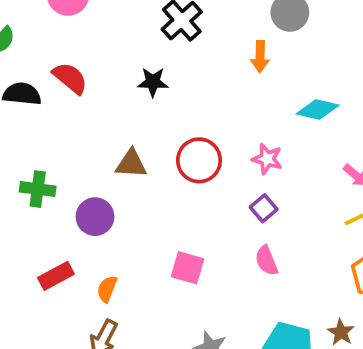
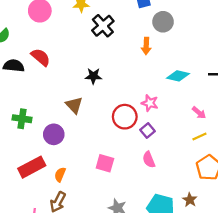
black star: (153, 82) -> (93, 76), moved
red circle: (199, 160) -> (125, 117), moved
brown triangle: (131, 164) -> (74, 105), turned 42
red rectangle: (56, 276) -> (32, 167), size x1.4

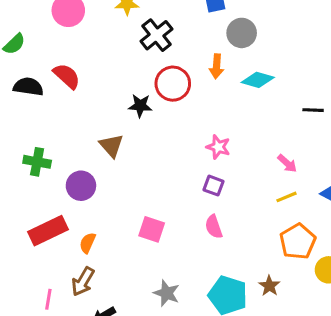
cyan diamond: (178, 76) -> (258, 80), moved
red circle: (125, 117) -> (173, 84), moved
purple square: (148, 130) -> (214, 186), turned -32

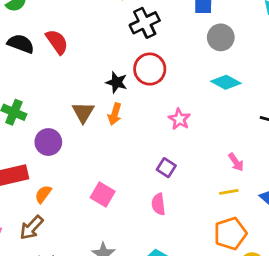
orange arrow: (217, 66) -> (115, 114), moved
pink star: (218, 147) -> (179, 119), moved

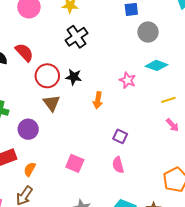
black cross: (145, 23) -> (76, 37), moved
red circle: (150, 69) -> (47, 76), moved
orange arrow: (115, 114) -> (98, 100), moved
pink star: (179, 119) -> (128, 80), moved
yellow line: (229, 192) -> (168, 100), moved

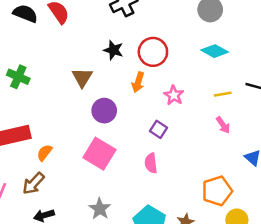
red circle: (47, 76) -> (153, 52), moved
pink star: (128, 80) -> (174, 95), moved
purple circle: (28, 129) -> (104, 111), moved
pink square: (75, 163) -> (99, 154), size x1.4

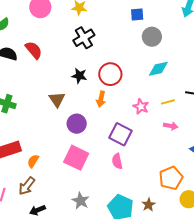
cyan diamond: (215, 51) -> (158, 69), turned -35
pink star: (174, 95) -> (141, 107), moved
pink arrow: (223, 125) -> (171, 126), turned -40
purple square: (159, 129) -> (121, 134), size x1.6

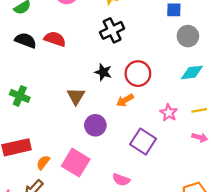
red semicircle: (34, 50) -> (55, 39), turned -36
orange arrow: (101, 99) -> (125, 100), turned 42
pink square: (76, 158) -> (76, 163), moved
pink semicircle: (117, 161) -> (121, 180), moved, turned -63

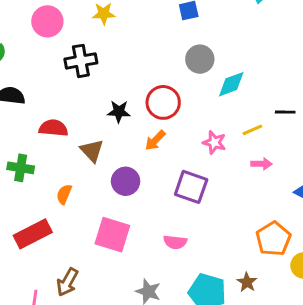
black cross: (112, 30) -> (81, 61), moved, turned 30
gray circle: (188, 36) -> (200, 59), moved
red semicircle: (55, 39) -> (53, 128), moved
orange semicircle: (43, 163) -> (64, 194), moved

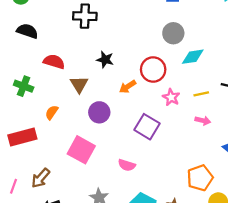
red circle: (163, 102) -> (153, 70), moved

